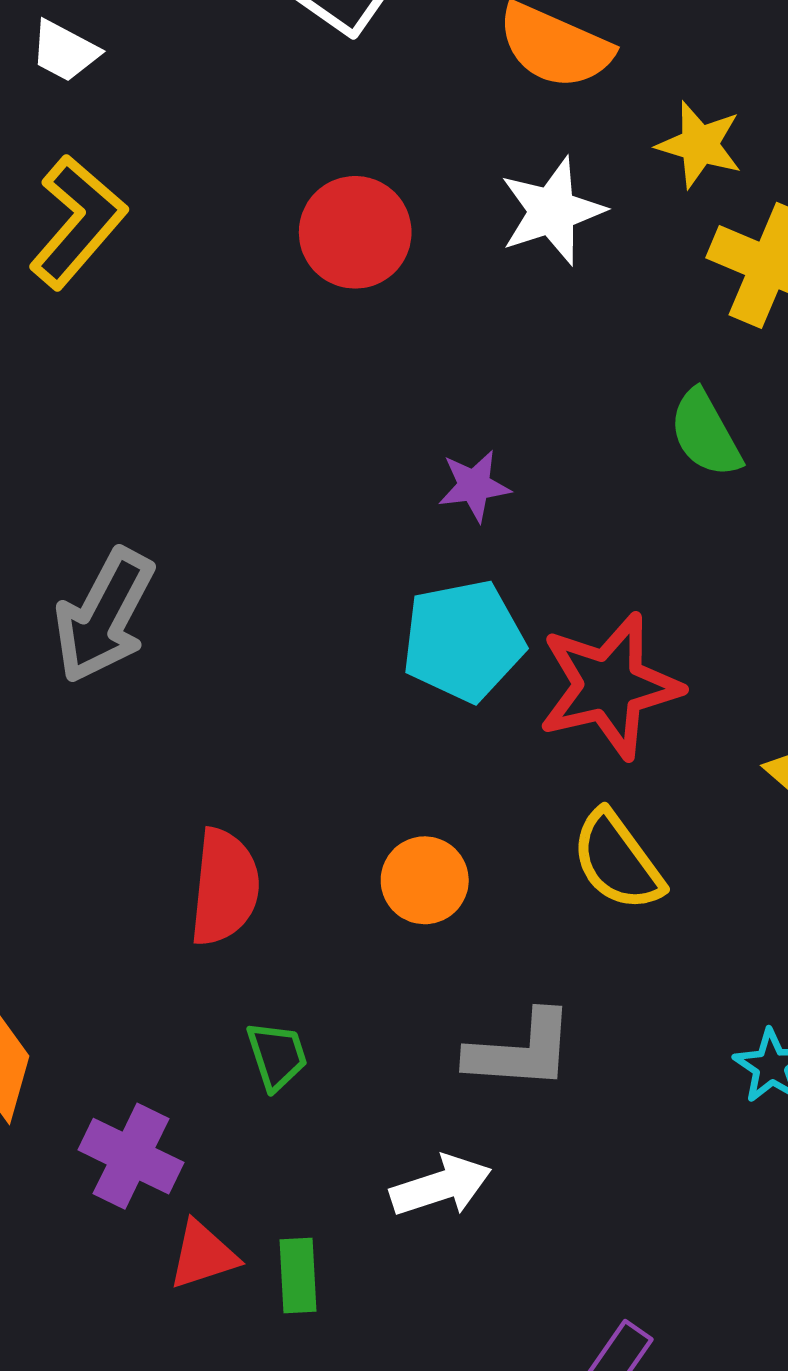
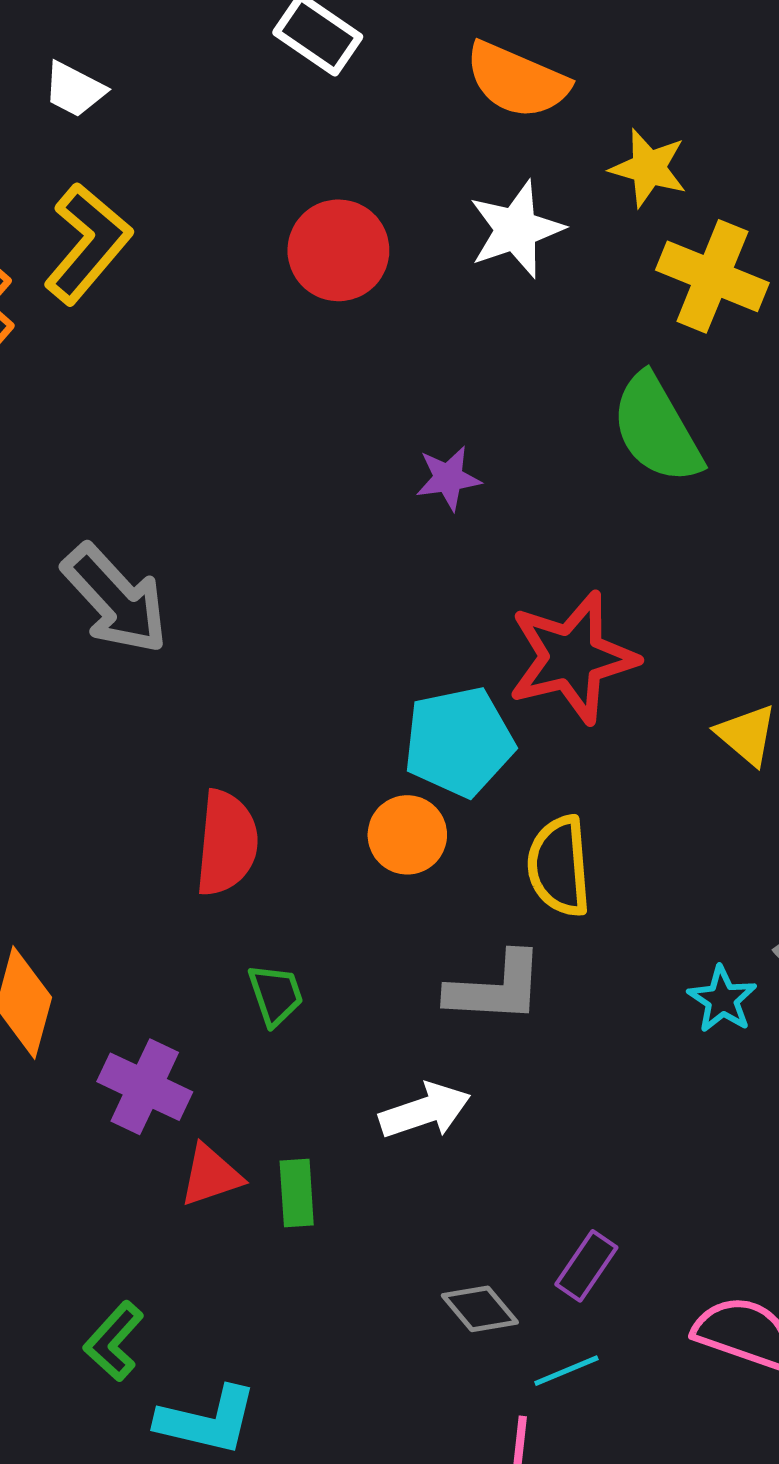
green semicircle: (705, 434) -> (657, 429), size x1.4
gray arrow: (104, 616) -> (115, 599), turned -70
cyan pentagon: (463, 641) -> (459, 742), moved
yellow semicircle: (617, 861) -> (559, 866), moved, turned 32

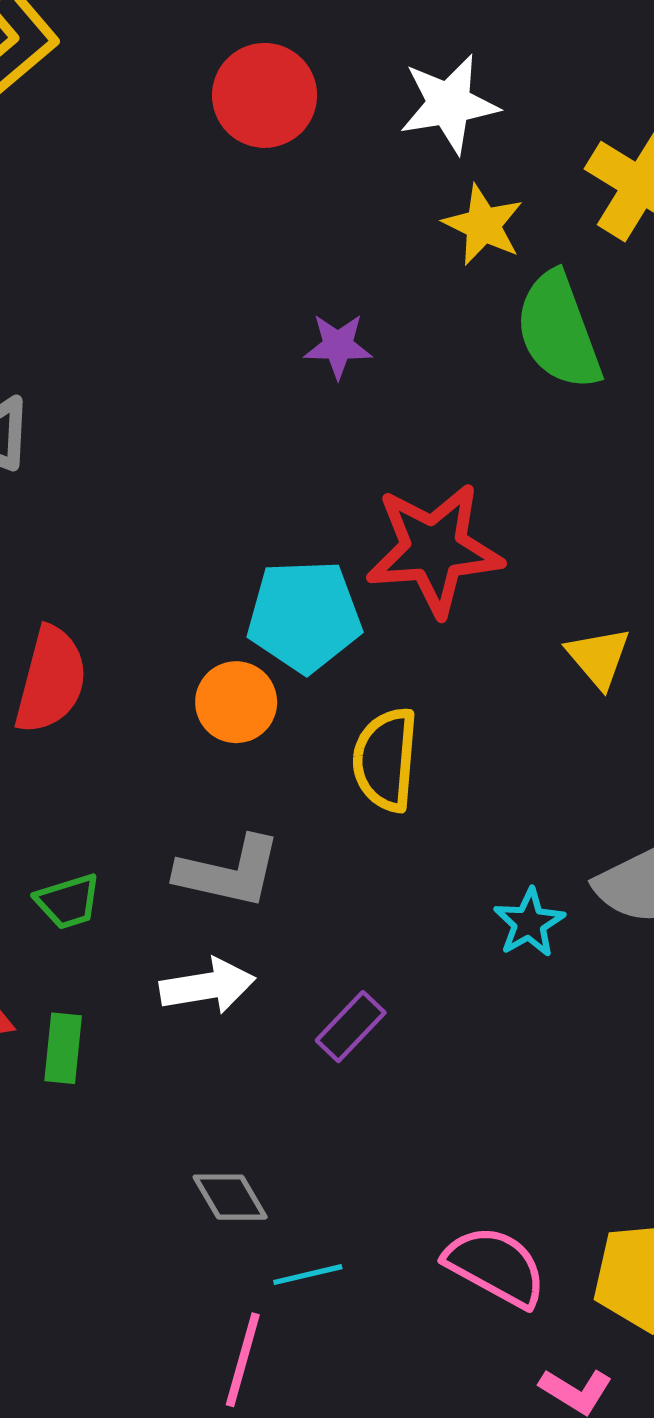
yellow star: (649, 168) -> (483, 225), moved
gray L-shape: (495, 988) -> (229, 872), moved
green trapezoid: (276, 995) -> (68, 901), moved, turned 82
purple rectangle: (586, 1266) -> (351, 1027), moved

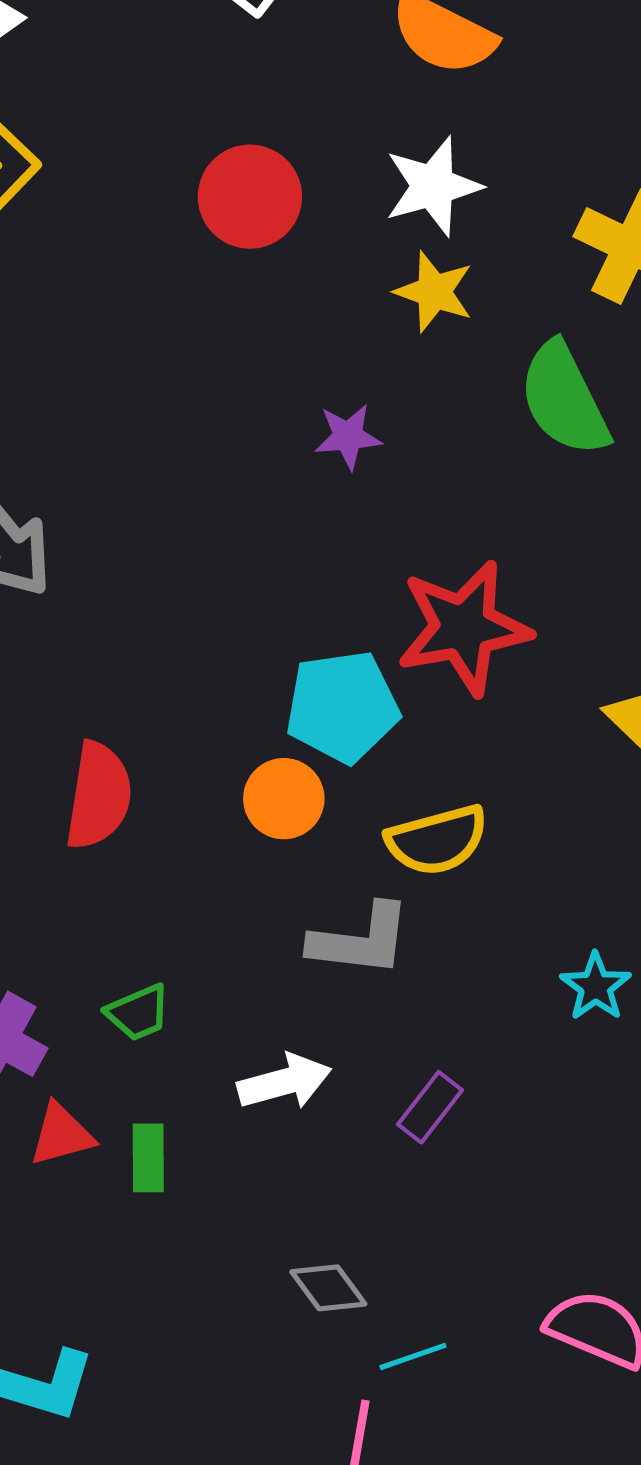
yellow star: (483, 225) -> (434, 292), moved
yellow semicircle: (385, 760) -> (437, 840), turned -104
gray L-shape: (229, 872) -> (360, 940), moved

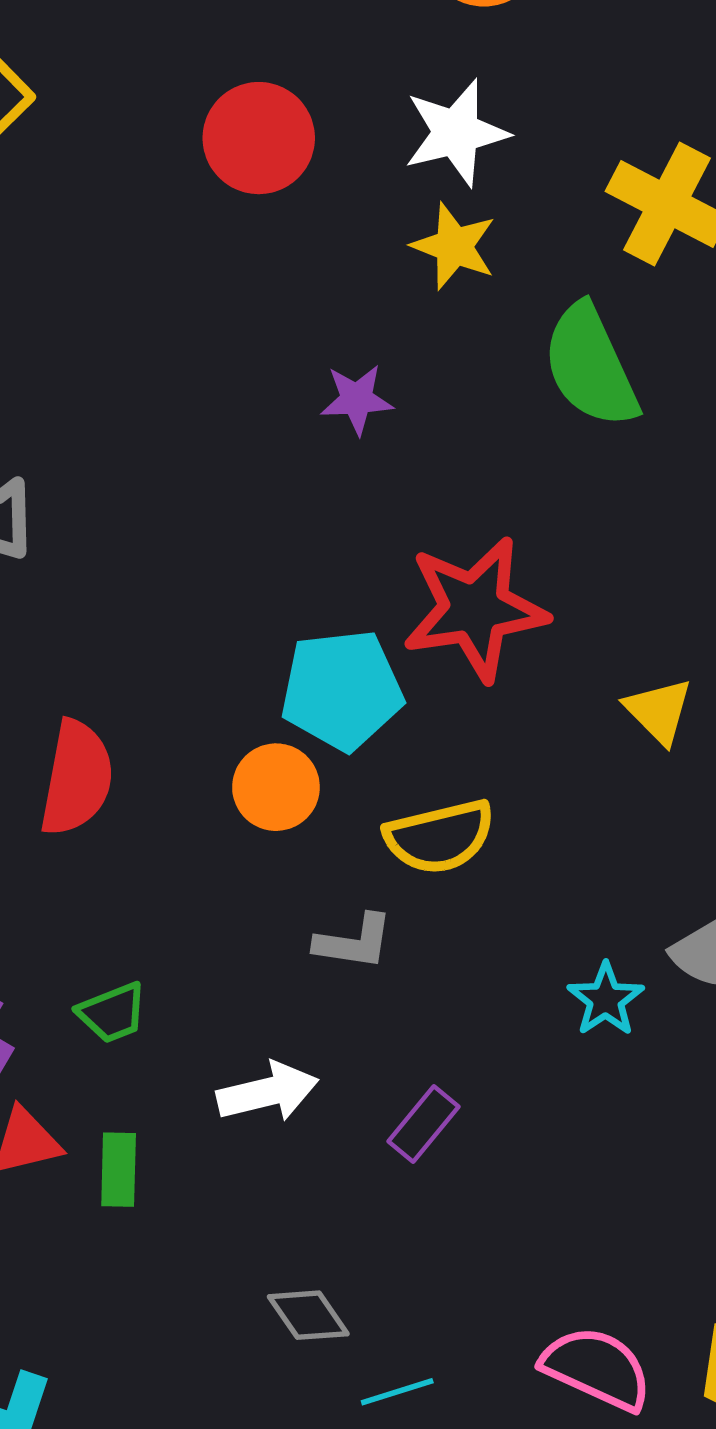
gray L-shape: (360, 940) -> (354, 942), size x0.7

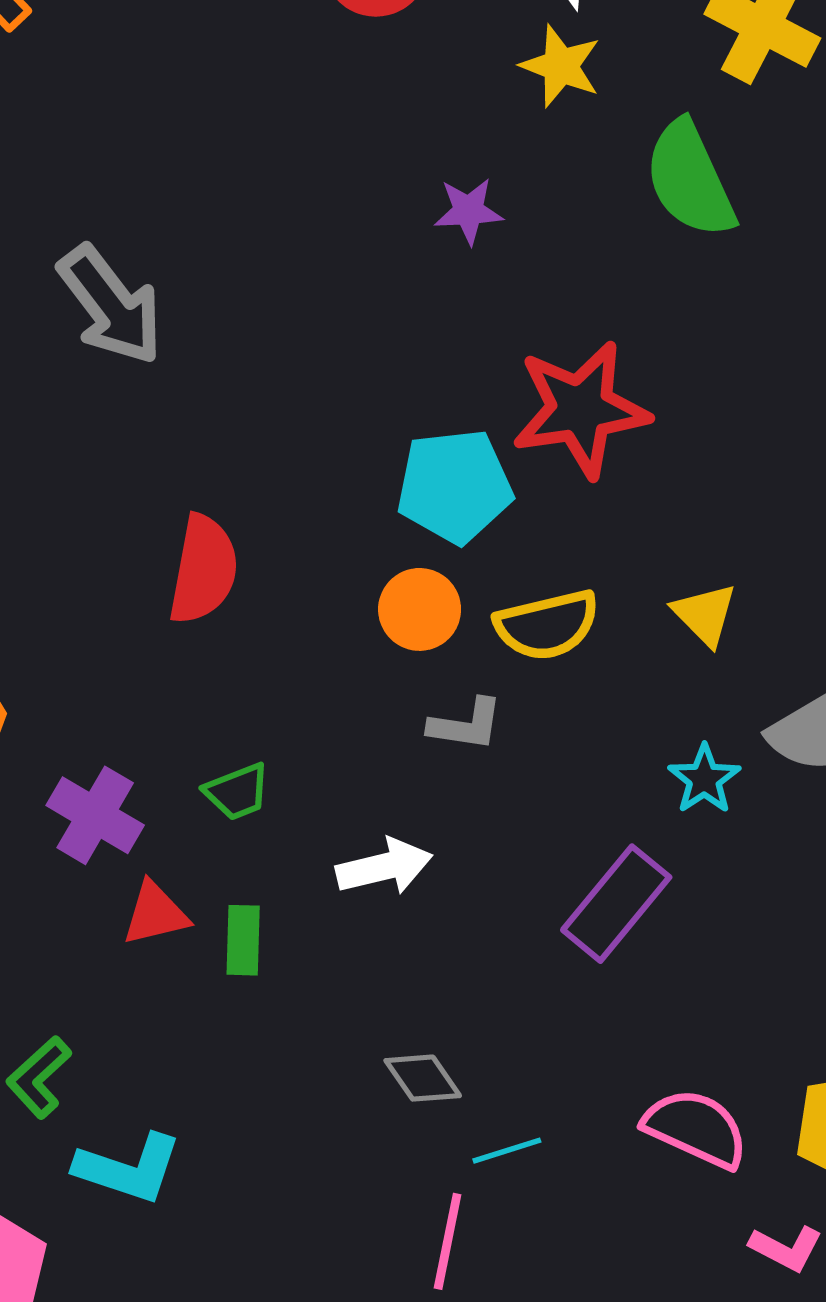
yellow triangle: (659, 711) -> (705, 614), moved
orange circle: (276, 787) -> (420, 609), moved
purple rectangle: (423, 1124) -> (616, 904), moved, size x1.6

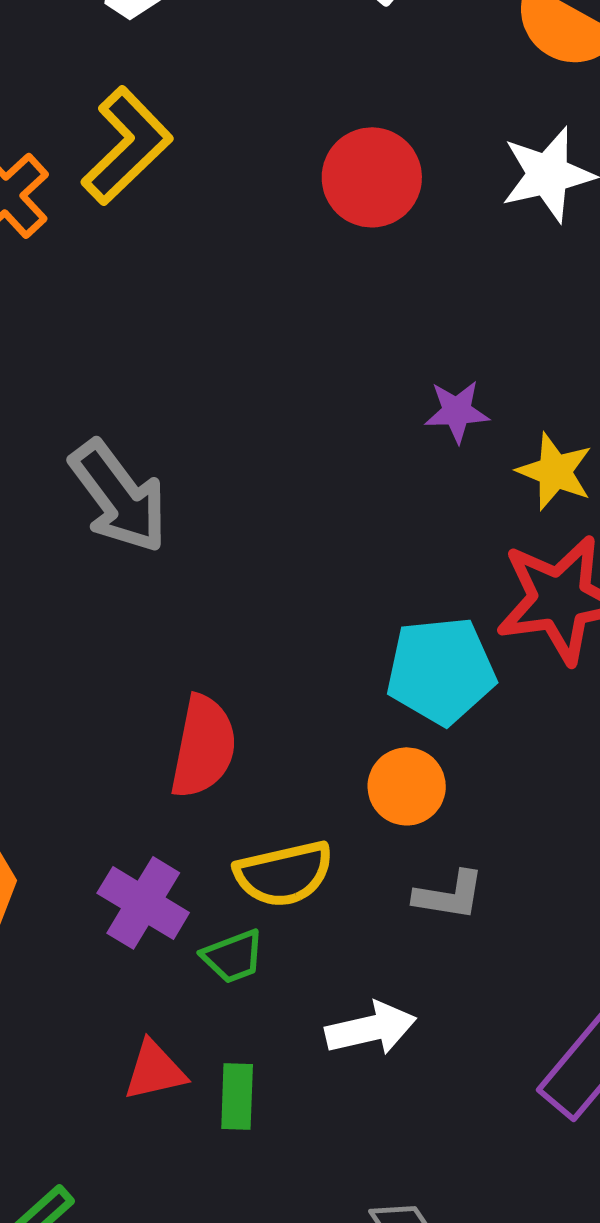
yellow star: (561, 66) -> (555, 472), moved
yellow semicircle: (547, 625) -> (284, 874), moved
purple cross: (95, 815) -> (143, 903), moved

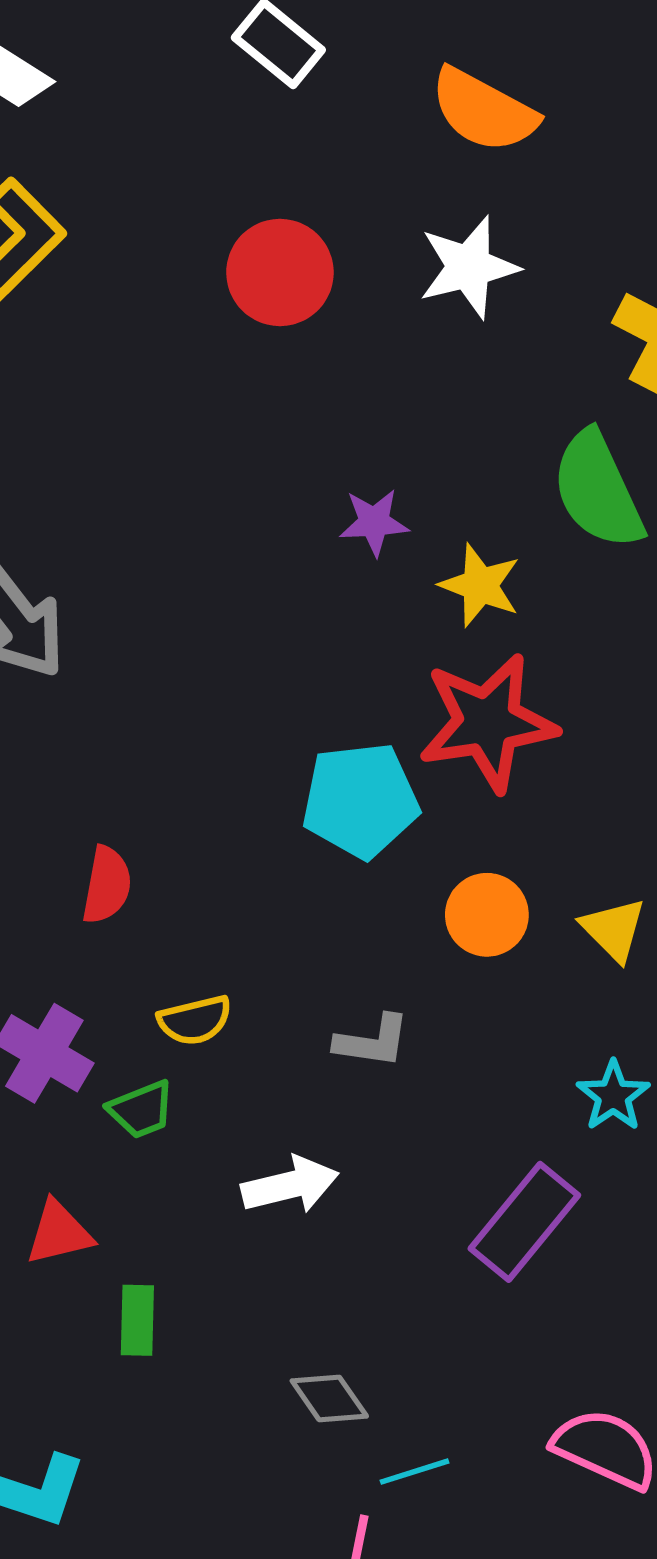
red semicircle: (203, 747) -> (107, 885), size x0.7
orange circle: (407, 786) -> (487, 915), moved
yellow semicircle: (284, 874) -> (195, 1020), size x0.7
green rectangle: (237, 1096) -> (137, 1320), moved

